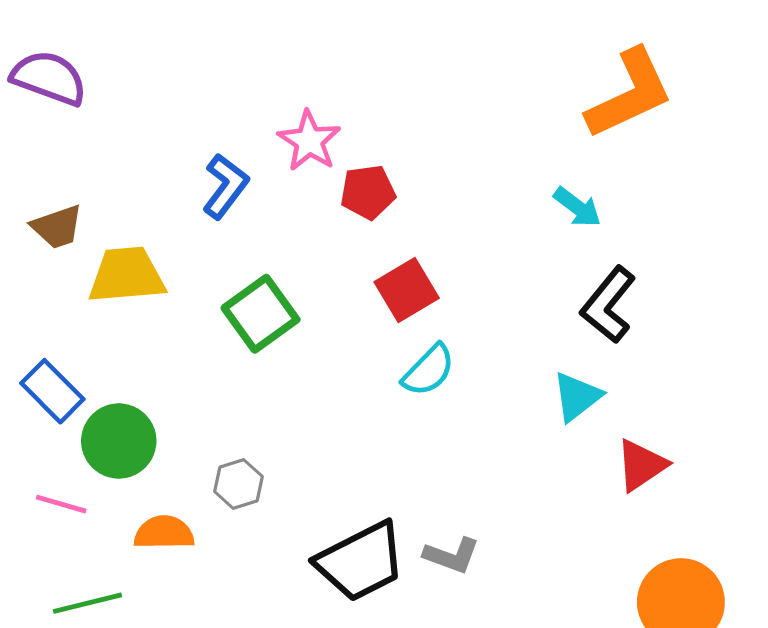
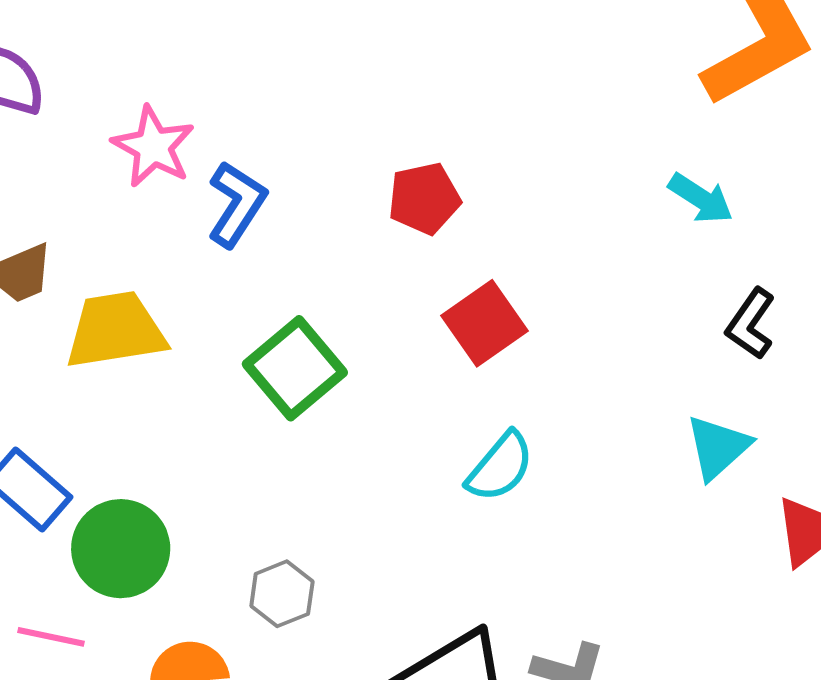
pink star: (309, 141) -> (153, 147), moved
black L-shape: (608, 305) -> (751, 324), size x0.7
cyan semicircle: (429, 370) -> (500, 467), moved

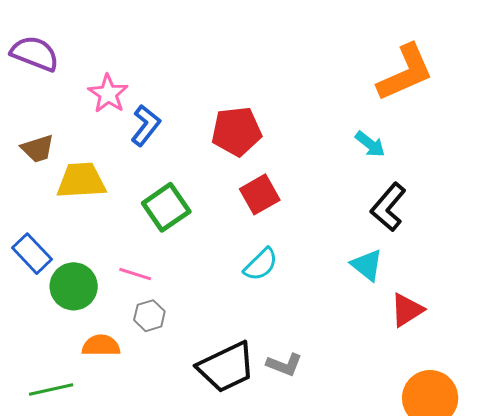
red pentagon: (424, 198) -> (237, 131), size x1.4
black L-shape: (751, 324) -> (388, 207), size x1.4
cyan triangle: (718, 447) -> (367, 265), turned -45
pink line: (51, 637) -> (135, 274), moved

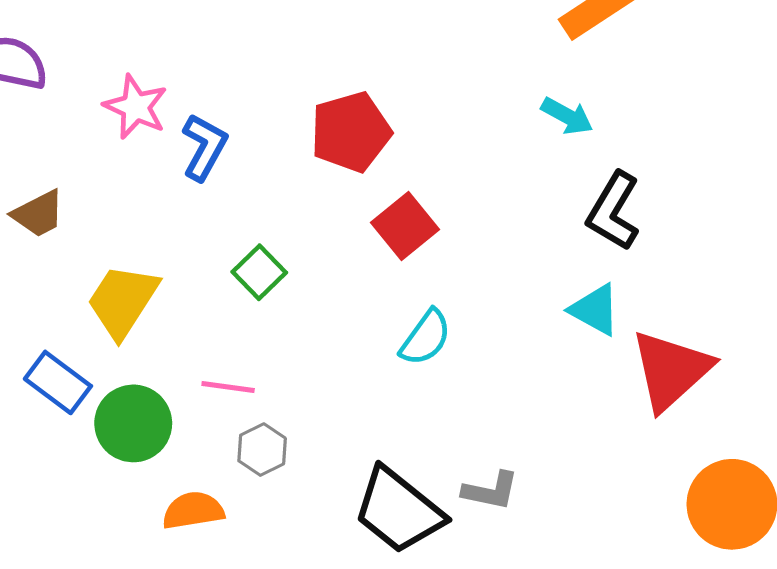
yellow trapezoid: (81, 181) -> (123, 301), moved, turned -44
green square: (166, 207) -> (259, 272), size x0.7
red triangle: (407, 310) -> (671, 370), size x1.5
black trapezoid: (226, 367) -> (399, 511), turned 74

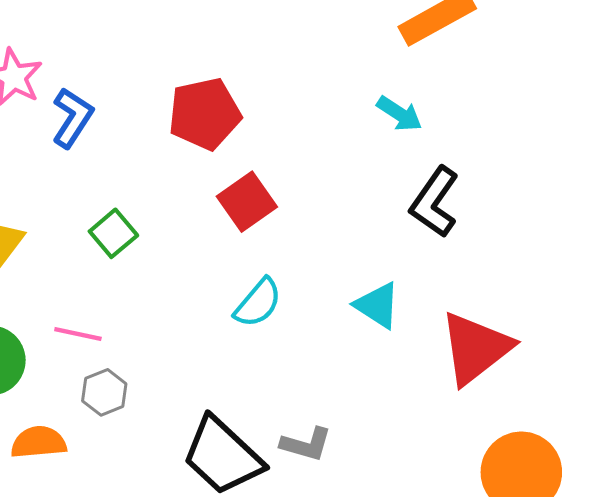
cyan triangle: (595, 310) -> (377, 305), moved

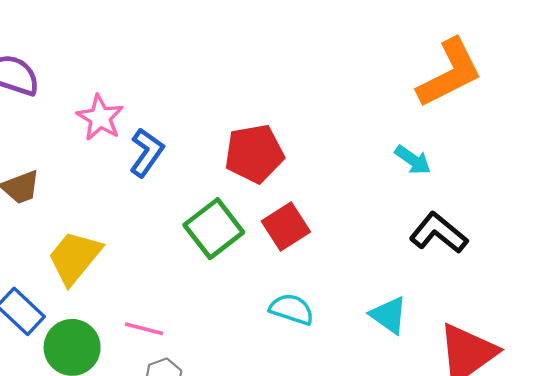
black L-shape: (434, 202) -> (439, 233), turned 92
green square: (113, 233) -> (214, 229), moved, size x1.5
cyan semicircle: (258, 303) -> (292, 309), turned -114

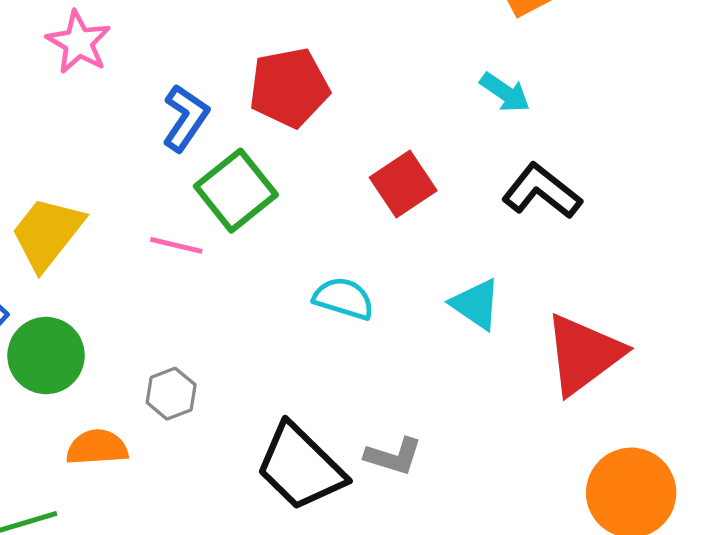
blue L-shape: (147, 153) -> (185, 118), moved
red square: (286, 227) -> (403, 184), moved
pink line: (144, 329) -> (176, 245), moved

